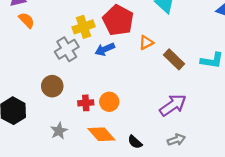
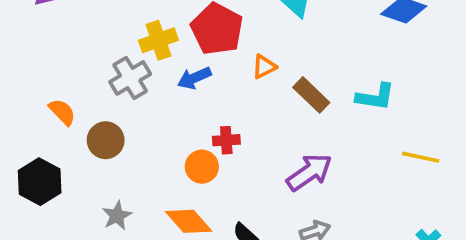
orange semicircle: (27, 20) -> (62, 112), moved
red cross: (86, 103) -> (226, 140), moved

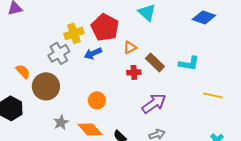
brown circle: (106, 140) -> (46, 86), size x1.4
red cross: (226, 140) -> (134, 72), moved
gray star: (117, 216) -> (61, 122), moved

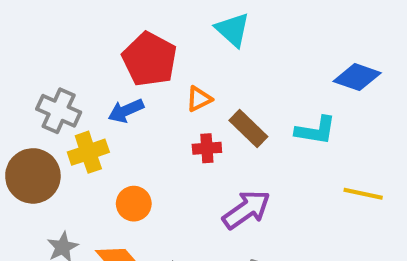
blue diamond: (204, 17) -> (357, 77), moved
yellow cross: (74, 33) -> (88, 152), moved
gray cross: (59, 53) -> (59, 111), turned -35

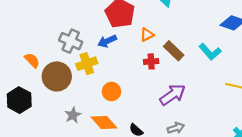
cyan L-shape: (316, 130) -> (210, 52), turned 40

